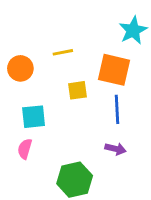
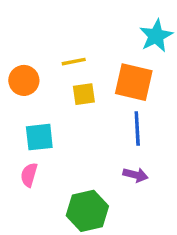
yellow square: (77, 90) -> (84, 94), moved

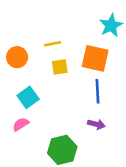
cyan square: (39, 137) -> (28, 97), turned -30
pink semicircle: (29, 175) -> (21, 124), turned 42

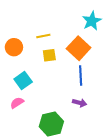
orange square: (95, 58) -> (79, 48), turned 30

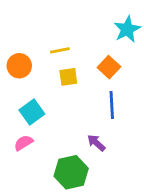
orange square: (79, 48) -> (109, 67), size x0.7
purple arrow: (80, 103) -> (96, 143), moved, turned -152

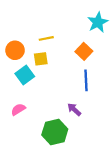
yellow square: (68, 77) -> (41, 59), moved
cyan square: (32, 112) -> (25, 75), moved

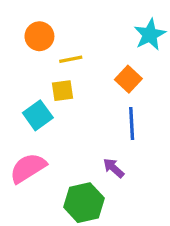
orange circle: (15, 50) -> (39, 36), moved
pink semicircle: (18, 109) -> (28, 168), size x1.6

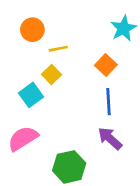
yellow square: (63, 91) -> (51, 75), turned -36
purple arrow: (114, 168) -> (110, 138), moved, size x1.4

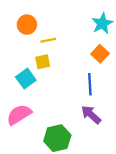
orange square: (106, 65) -> (100, 54), moved
yellow square: (51, 75) -> (43, 62), turned 32

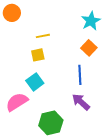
orange circle: (27, 25) -> (12, 13), moved
cyan square: (26, 79) -> (35, 82), moved

